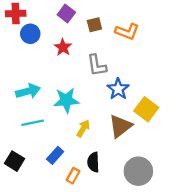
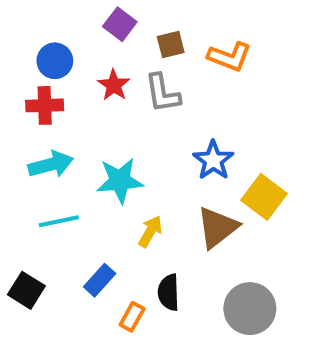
red cross: (16, 14) -> (45, 105), moved
gray L-shape: (97, 65) -> (163, 93), moved

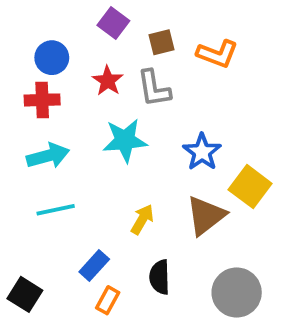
cyan star: (120, 181) -> (125, 140), moved
black square: (26, 290) -> (25, 294), moved
orange rectangle: (132, 317) -> (108, 300), moved

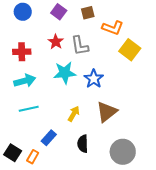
brown square: (162, 42) -> (88, 13), moved
blue circle: (52, 58) -> (23, 12), moved
blue star: (202, 152) -> (94, 79), moved
yellow square: (250, 187) -> (130, 50), moved
orange rectangle: (108, 300) -> (33, 157), moved

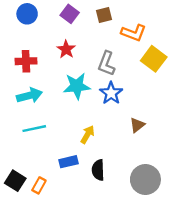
gray L-shape: (80, 46) -> (106, 64), moved, turned 30
brown triangle: (107, 112) -> (137, 125), moved, size x0.6
blue rectangle: (49, 138) -> (69, 162), moved, turned 35

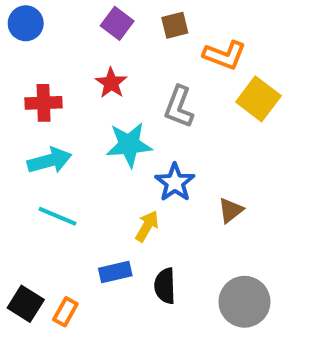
blue circle: (27, 14) -> (26, 23), moved
blue star: (111, 93) -> (175, 182), moved
cyan line: (34, 129) -> (57, 216), turned 35

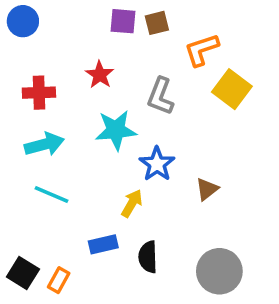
purple square: (117, 23) -> (123, 21), moved, turned -32
orange L-shape: (225, 55) -> (202, 50), turned 141

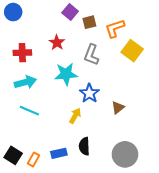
purple square: (123, 21) -> (70, 12), turned 35
brown square: (157, 23) -> (89, 22), moved
blue rectangle: (103, 244) -> (59, 153), moved

